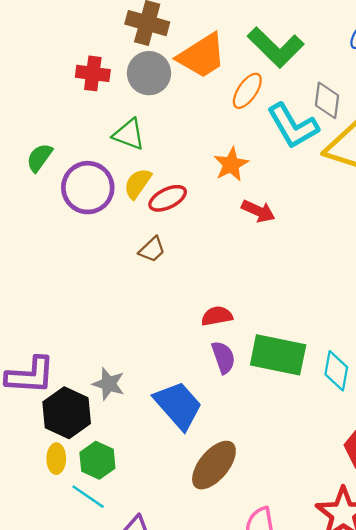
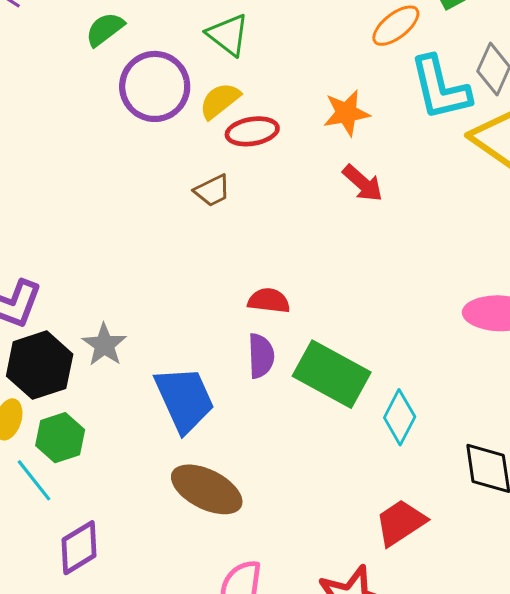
brown ellipse: (214, 465) -> (207, 489), turned 60

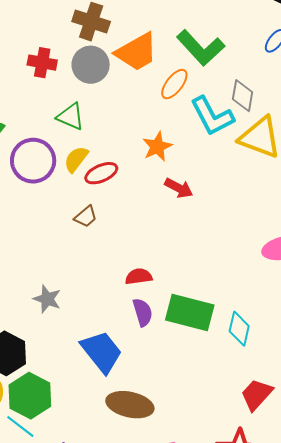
gray star: (104, 345) -> (47, 299), moved
green hexagon: (60, 438) -> (30, 396), size x1.4

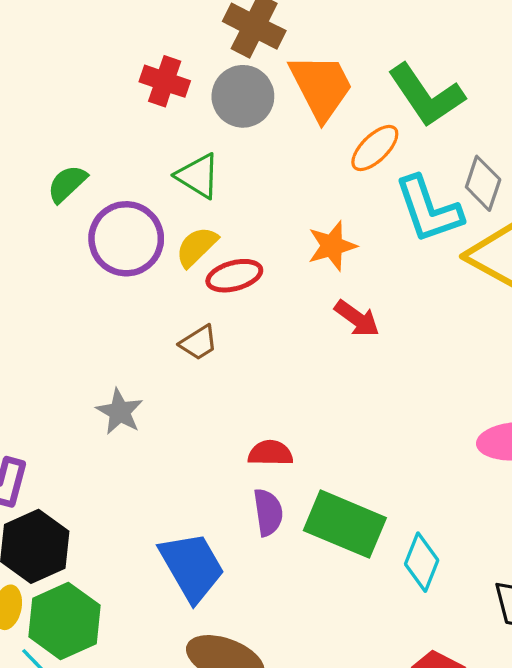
orange trapezoid: (137, 52) -> (321, 87), turned -96
gray star: (47, 299) -> (120, 412), moved

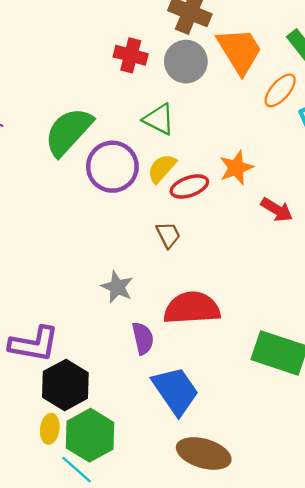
green semicircle: (67, 184) -> (68, 132), size x1.8
orange star: (332, 246) -> (236, 168), moved
brown trapezoid: (198, 343) -> (168, 235), turned -80
red semicircle: (270, 453) -> (192, 308), moved, size x1.8
purple semicircle: (268, 512) -> (143, 338), moved

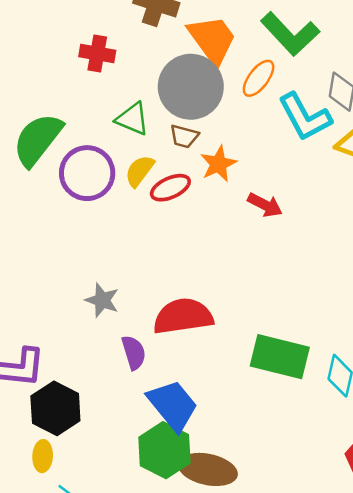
gray circle: (186, 62) -> (191, 87), moved, size x1.4
brown trapezoid: (168, 235) -> (184, 136), moved, turned 136
green hexagon: (90, 435) -> (164, 450), moved

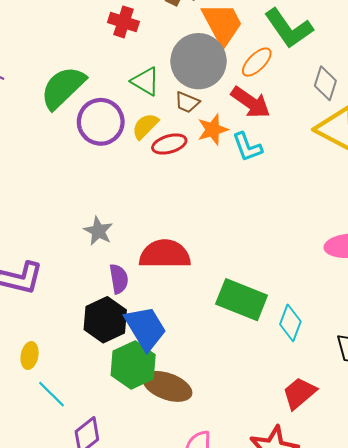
cyan L-shape: (305, 117) -> (247, 147), moved, size x0.7
red arrow: (265, 205) -> (251, 102), moved, size x1.4
black hexagon: (55, 408) -> (105, 320), moved

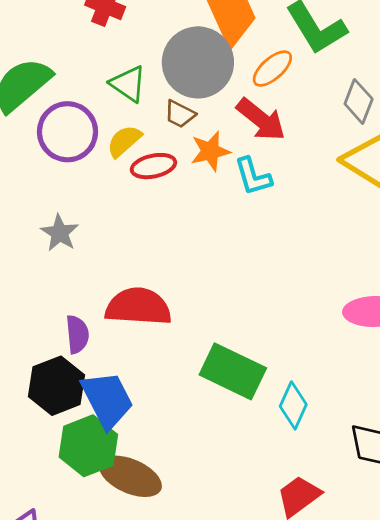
gray star: (98, 231) -> (60, 233), moved

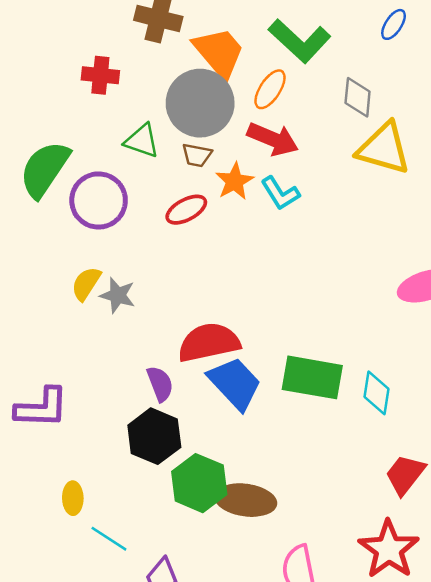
yellow semicircle: (124, 141) -> (86, 284), moved
blue trapezoid: (107, 400) -> (235, 383), moved

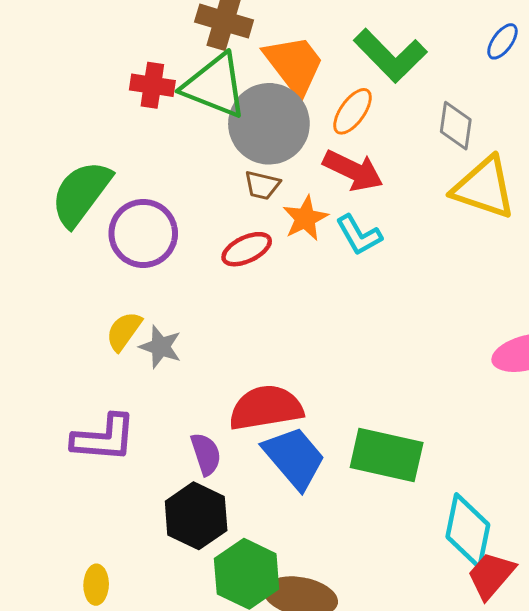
green triangle: (142, 141) -> (215, 86), moved, size x1.6
cyan diamond: (377, 393) -> (468, 531), moved, size x1.4
purple L-shape: (42, 408) -> (104, 438), moved

